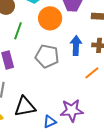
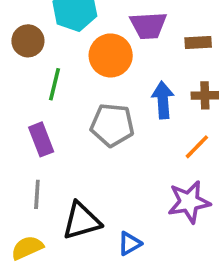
purple star: (72, 110) -> (189, 202), moved

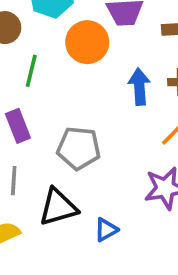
gray pentagon: (112, 125) -> (79, 148), moved

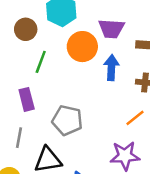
blue arrow: (139, 87) -> (111, 68), moved

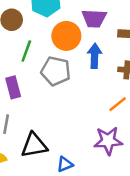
gray pentagon: (67, 120) -> (56, 71), moved

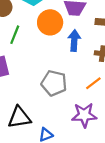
gray pentagon: (56, 71) -> (54, 83), moved

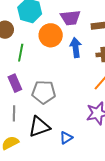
gray pentagon: (54, 83) -> (44, 92), moved

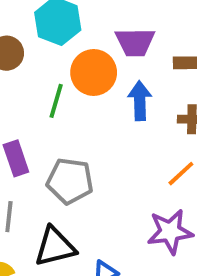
green line: (21, 53) -> (56, 101), moved

